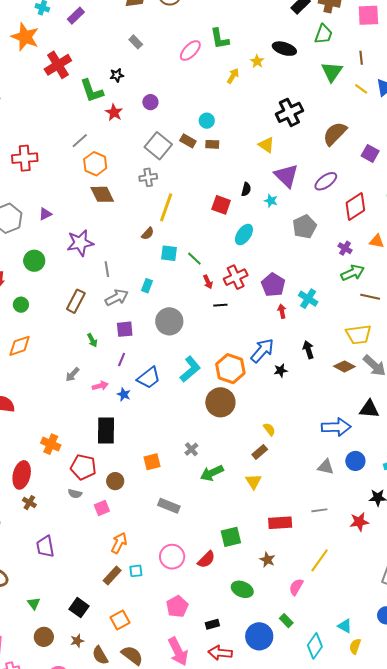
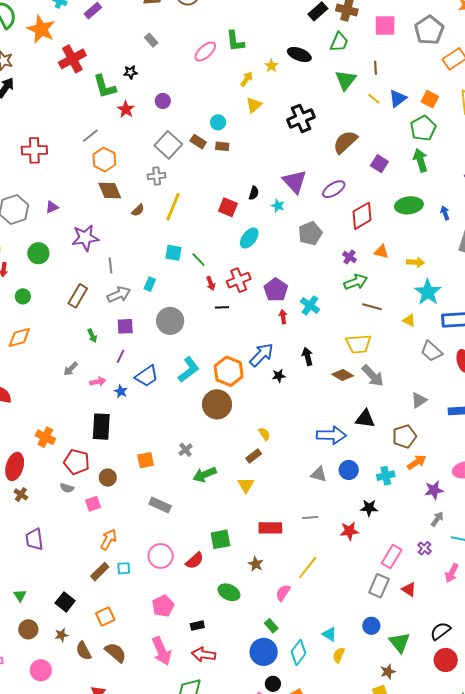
yellow triangle: (266, 145) -> (254, 105), moved, turned 42
brown semicircle: (148, 234) -> (138, 210), moved
blue circle: (259, 636) -> (264, 652), moved

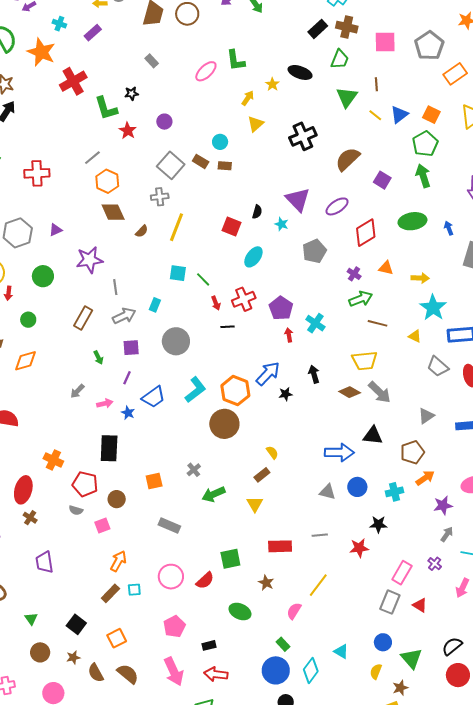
yellow semicircle: (339, 655) -> (376, 671), moved

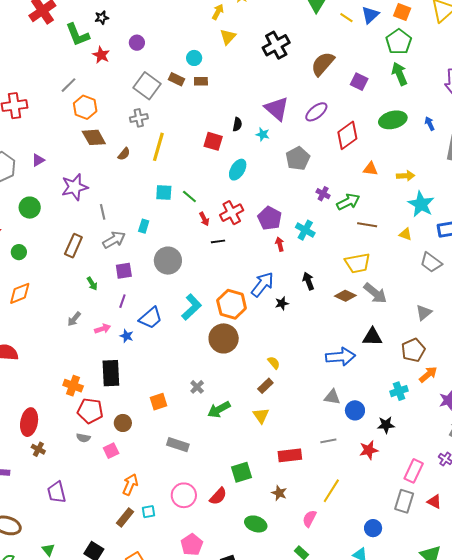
purple cross: (354, 274) -> (323, 194), moved
orange cross: (53, 460) -> (73, 386), moved
blue circle: (357, 487) -> (355, 410), moved
blue circle: (383, 642) -> (373, 528), moved

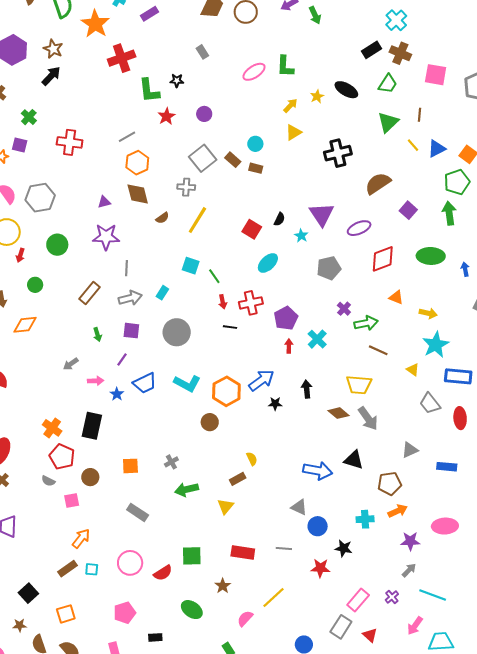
purple triangle: (38, 160) -> (104, 202), moved
cyan L-shape: (192, 307) -> (187, 383), turned 56
brown circle: (224, 338) -> (210, 422), size x0.6

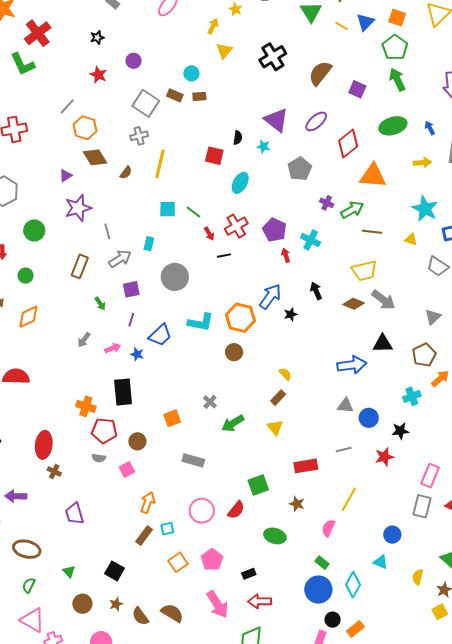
green L-shape: (149, 91) -> (23, 64), moved
orange triangle: (396, 297) -> (373, 176), size x1.8
yellow arrow: (428, 313) -> (422, 163), moved
orange square: (66, 614) -> (178, 562), moved

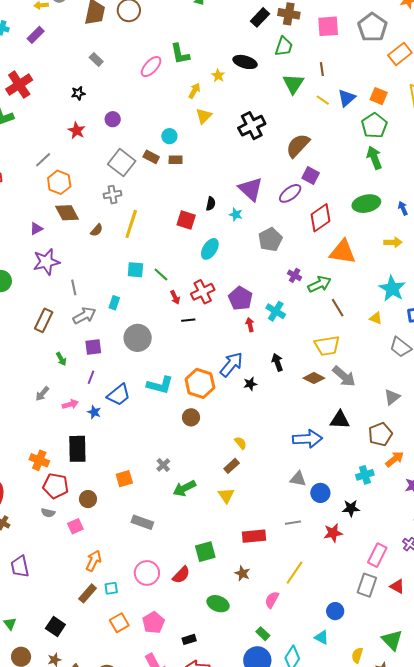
purple square: (357, 89) -> (311, 176), moved
brown line: (372, 232) -> (338, 308), turned 48

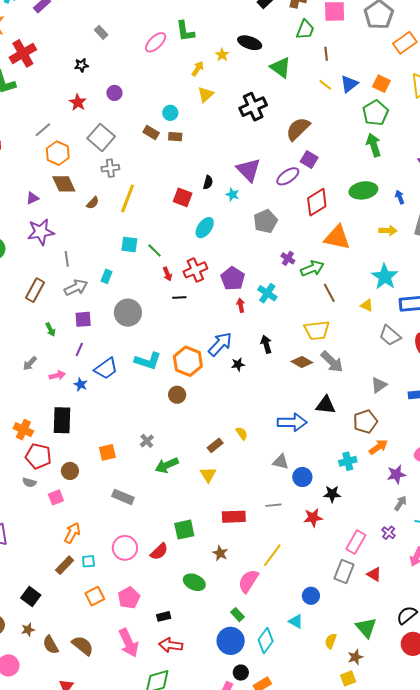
green trapezoid: (284, 46) -> (305, 30), moved
green triangle: (293, 84) -> (281, 68), moved, turned -30
gray square: (122, 163) -> (101, 137), moved
yellow semicircle: (241, 443) -> (242, 433), moved
pink semicircle: (272, 600) -> (248, 581), size x1.4

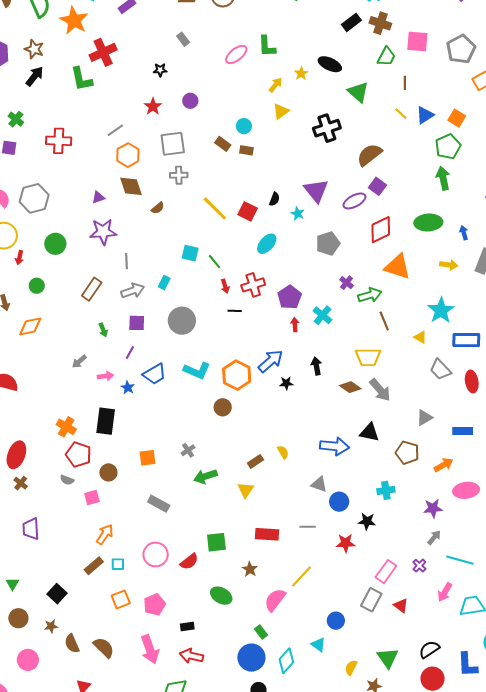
gray square: (101, 137) -> (173, 144), turned 36
yellow line: (128, 199) -> (215, 208), moved, turned -72
brown pentagon: (365, 422) -> (407, 453), turned 30
orange arrow: (378, 447) -> (444, 465), moved

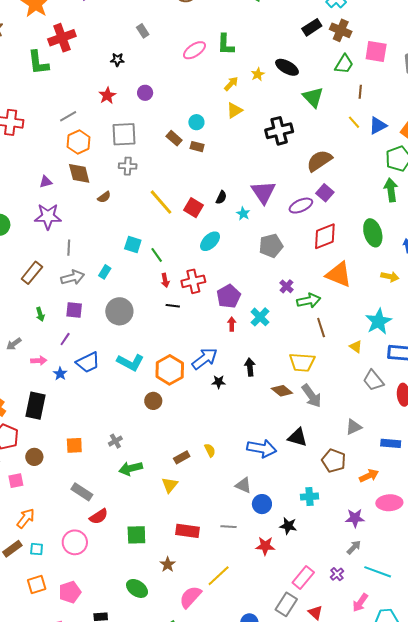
green ellipse: (428, 223) -> (373, 233), turned 72
red semicircle: (189, 562) -> (99, 516), moved

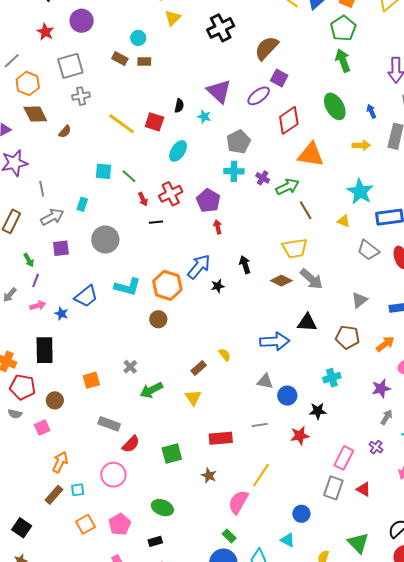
purple circle: (145, 93) -> (82, 21), size x1.5
cyan cross: (260, 317) -> (234, 171), moved, turned -30
purple line: (65, 339) -> (36, 281), moved
green ellipse: (137, 588) -> (162, 508), moved

